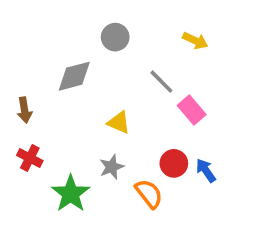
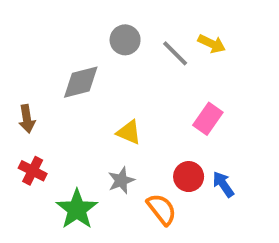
gray line: (161, 82) -> (175, 53), moved
pink rectangle: (192, 110) -> (208, 119), turned 76

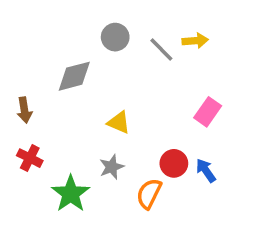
yellow arrow: (212, 44) -> (195, 41), turned -30
pink rectangle: (208, 119) -> (208, 112), moved
orange semicircle: (162, 209) -> (149, 194), turned -116

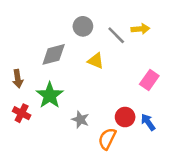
yellow triangle: (119, 122) -> (96, 61), moved
gray star: (112, 167) -> (80, 120), turned -30
green star: (71, 194) -> (50, 95), moved

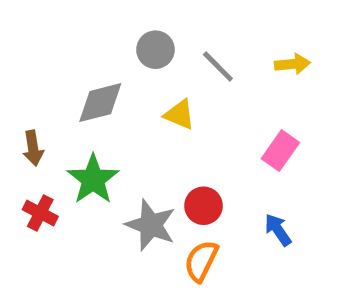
yellow arrow: (140, 29) -> (292, 64), moved
red circle: (125, 117) -> (204, 206), moved
gray star: (80, 120) -> (151, 225), size x1.5

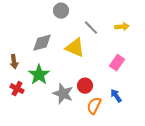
gray circle: (155, 50) -> (61, 11), moved
yellow triangle: (180, 115) -> (75, 48), size x1.5
orange semicircle: (201, 261) -> (94, 106), moved

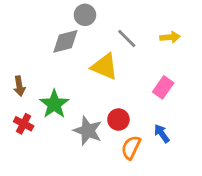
gray diamond: (42, 43) -> (65, 41), moved

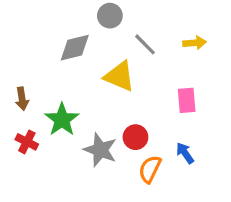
gray circle: (85, 15) -> (110, 16), moved
pink rectangle: (163, 87) -> (187, 100), turned -40

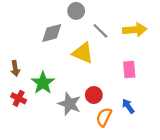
yellow arrow: (195, 43) -> (135, 30), size x1.5

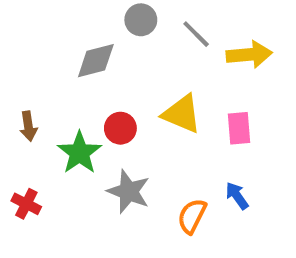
gray line: (100, 31) -> (196, 34), moved
yellow triangle: (83, 53) -> (182, 114), moved
red circle: (94, 95) -> (120, 128), moved
red cross: (19, 98) -> (26, 204), moved

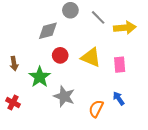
red circle: (120, 128) -> (60, 55), moved

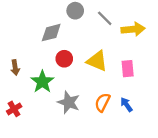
red cross: (13, 103) -> (14, 109), turned 32
orange semicircle: (96, 109) -> (102, 102), moved

